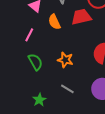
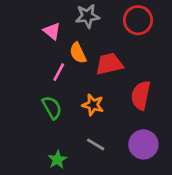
red trapezoid: (81, 17) -> (109, 64), moved
pink line: (29, 35) -> (59, 72), moved

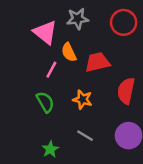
pink triangle: (52, 31) -> (45, 32), size x1.5

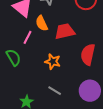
green semicircle: (45, 102) -> (13, 58), moved

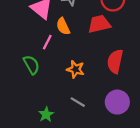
red trapezoid: (65, 31) -> (99, 24), moved

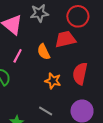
orange semicircle: (63, 26) -> (44, 52), moved
orange star: (76, 69) -> (53, 81), moved

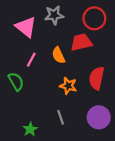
gray line: (46, 111) -> (61, 117), turned 40

